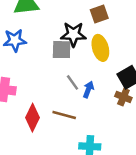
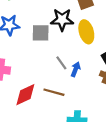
gray square: (62, 50) -> (41, 33), moved
red diamond: (32, 118) -> (25, 95), turned 40

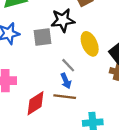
yellow ellipse: (86, 32) -> (90, 44), moved
blue arrow: (76, 69) -> (66, 81), moved, turned 144

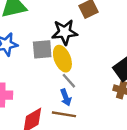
yellow ellipse: (90, 44) -> (62, 59), moved

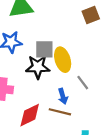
black star: (65, 32) -> (38, 67), moved
gray line: (69, 81) -> (83, 83), moved

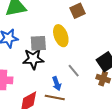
yellow ellipse: (63, 60) -> (61, 36), moved

